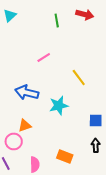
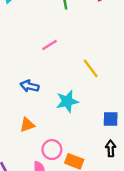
blue arrow: (27, 92) -> (30, 86), size x0.7
pink circle: (14, 141) -> (52, 150), moved

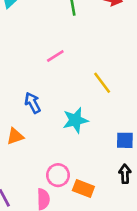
blue arrow: (30, 86) -> (33, 103), turned 48
orange triangle: (27, 125) -> (15, 136), moved

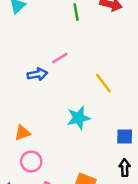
blue arrow: (33, 103) -> (37, 74), moved, turned 108
pink circle: (58, 175) -> (31, 161), moved

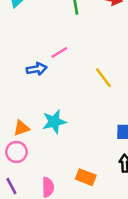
cyan star: (79, 118) -> (54, 122), moved
pink circle: (31, 161) -> (16, 152), moved

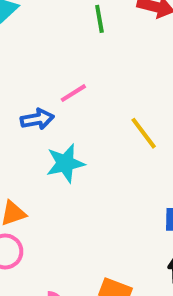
cyan star: (54, 122) -> (65, 163), moved

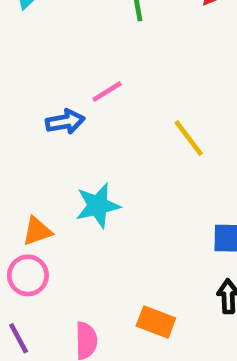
cyan star: (65, 163) -> (98, 206), moved

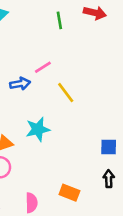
yellow line: (189, 138) -> (66, 93), moved

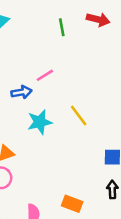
yellow line: (66, 93) -> (79, 116), moved
cyan star: (38, 129) -> (40, 122), moved

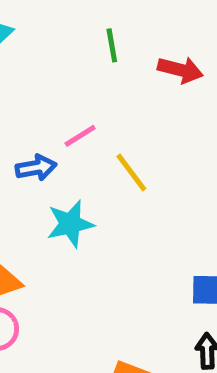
red arrow: (98, 19) -> (180, 70), moved
yellow line: (79, 116) -> (131, 173), moved

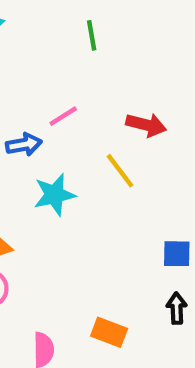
red arrow: (180, 70) -> (146, 125), moved
yellow line: (131, 173) -> (120, 171), moved

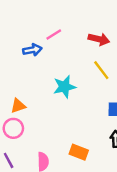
yellow line: (120, 171) -> (101, 70), moved
cyan star: (54, 195) -> (64, 87), moved

